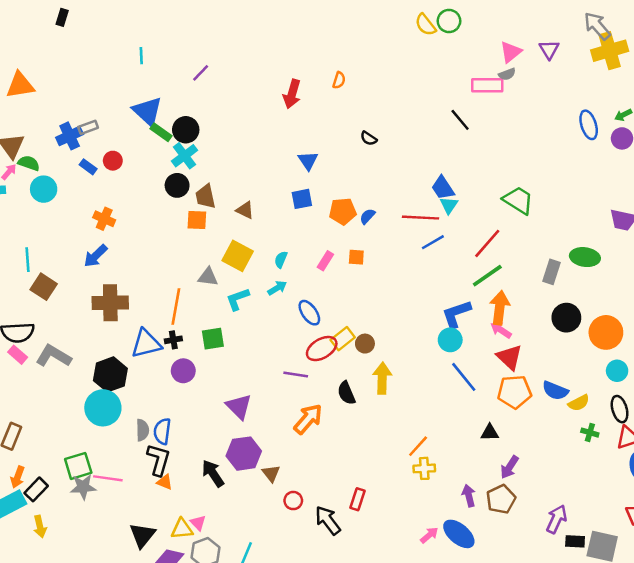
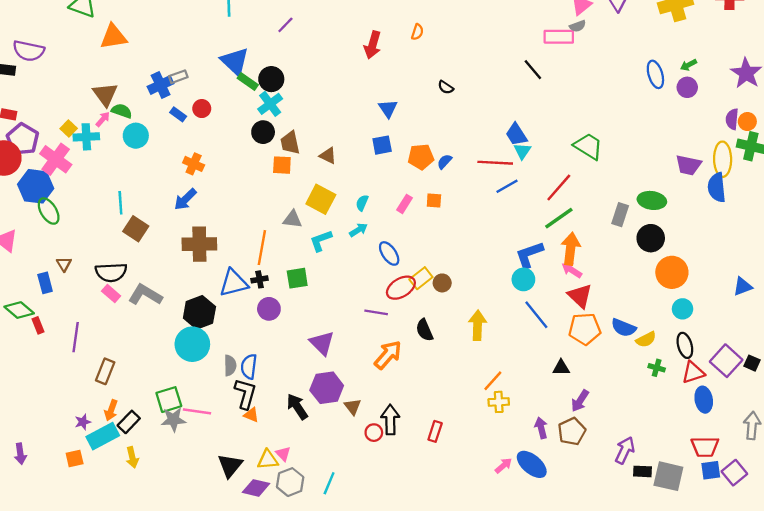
black circle: (566, 318) -> (651, 238), moved
yellow arrow: (382, 378) -> (478, 325), moved
black arrow: (328, 520) -> (390, 420), moved, turned 36

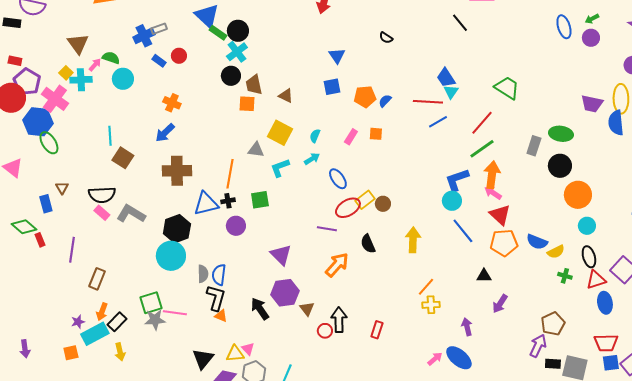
brown triangle: (105, 94) -> (78, 44), moved
brown pentagon: (572, 431) -> (553, 324), moved

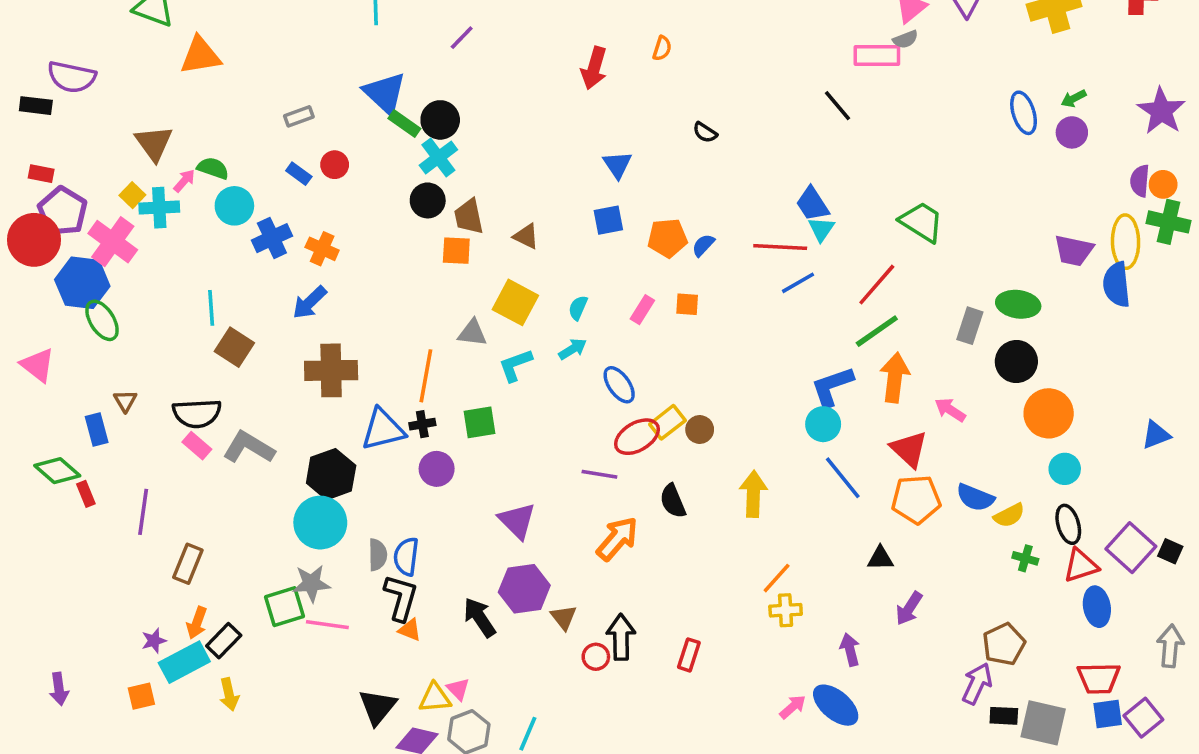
blue cross: (144, 36) -> (272, 238), moved
pink arrow: (493, 193) -> (950, 410), moved
gray star: (155, 320) -> (311, 583), moved

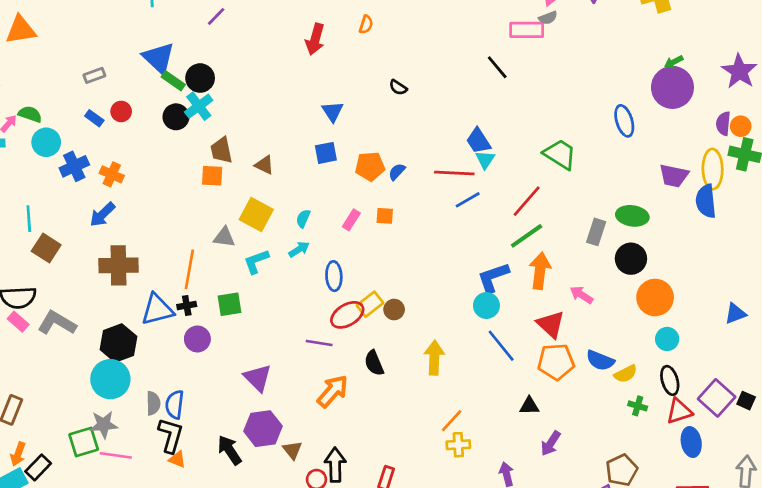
blue ellipse: (1024, 113) -> (624, 121), moved
purple circle: (1072, 132) -> (672, 87), size x1.8
black circle: (428, 200) -> (176, 117), moved
blue ellipse: (619, 385) -> (334, 276), turned 32

